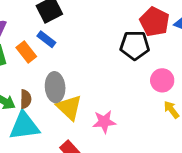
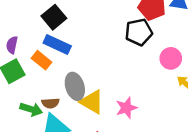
blue rectangle: (46, 39) -> (57, 44), size x1.5
brown semicircle: (26, 99) -> (50, 103), turned 98

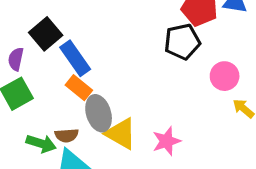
black square: (54, 17) -> (46, 34), moved
blue rectangle: (57, 44) -> (75, 58), turned 30
orange rectangle: (41, 60) -> (79, 88), moved

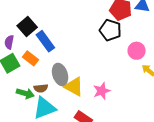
black pentagon: (182, 42) -> (110, 30), turned 30
orange rectangle: (79, 88) -> (31, 58), moved

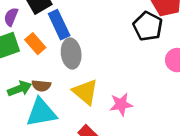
gray ellipse: (60, 74) -> (71, 53), moved
green arrow: (25, 93) -> (20, 89), turned -48

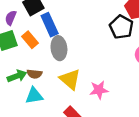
cyan triangle: (41, 113) -> (34, 96), size x0.7

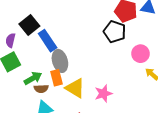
orange rectangle: (30, 40) -> (57, 78), moved, turned 35
green arrow: (17, 76) -> (33, 78), moved

